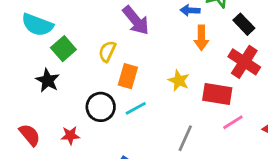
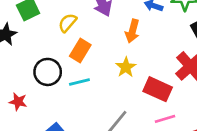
orange arrow: (201, 38) -> (132, 31), moved
red star: (70, 135) -> (18, 102), moved

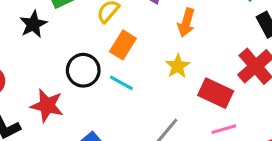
cyan line: (79, 82) -> (121, 83), turned 42
red star: (18, 102) -> (47, 106), size x1.5

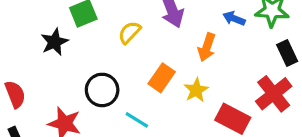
orange rectangle: (123, 45) -> (162, 78), moved
cyan line: (121, 83) -> (137, 120), moved

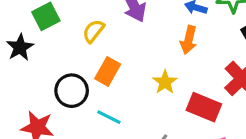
orange arrow: (207, 47) -> (189, 40), moved
orange rectangle: (162, 78) -> (108, 71), moved

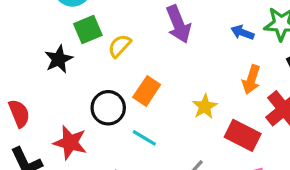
yellow semicircle: (93, 31) -> (120, 46), moved
orange arrow: (189, 40) -> (251, 80), moved

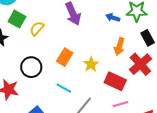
green square: (88, 29) -> (17, 19), turned -36
orange rectangle: (147, 91) -> (65, 57), moved
cyan line: (144, 138) -> (64, 88), moved

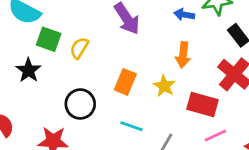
orange arrow: (119, 47) -> (183, 55), moved

